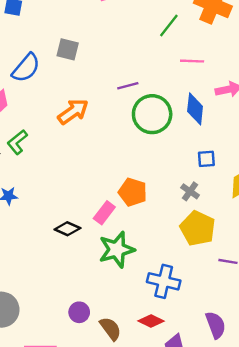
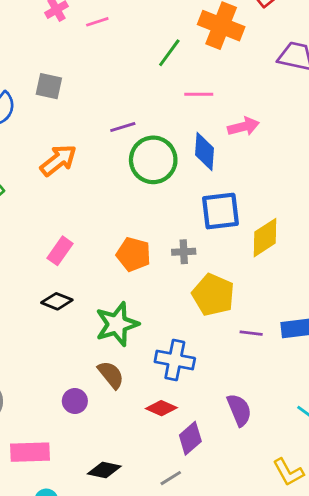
blue square: (206, 159) -> (220, 211), size x1.8
gray cross: (190, 191) -> (184, 252), moved, turned -36
pink rectangle: (104, 213) -> (60, 251), moved
brown semicircle: (110, 329) -> (111, 375), moved

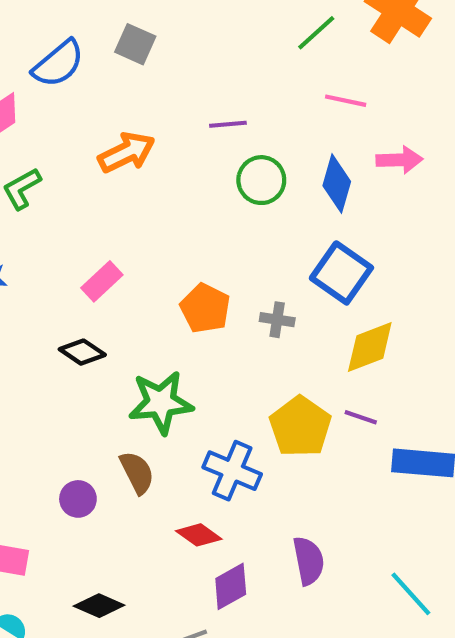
green circle: (153, 160) -> (261, 180), size x0.7
blue square: (220, 211) -> (341, 273), turned 30
yellow diamond: (265, 238) -> (370, 347), moved
yellow pentagon: (213, 295) -> (300, 427), moved
purple line: (251, 333) -> (361, 417), moved

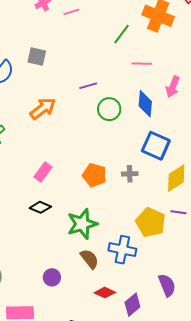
pink arrow: (399, 160) -> (173, 87), turned 125
brown semicircle: (137, 472) -> (90, 259), moved
red diamond: (199, 535) -> (105, 293), moved

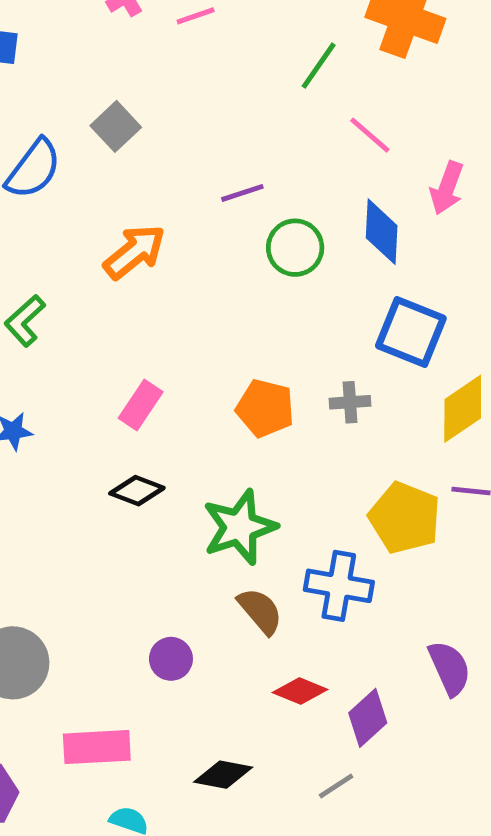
gray square: (37, 56) -> (116, 126), turned 36
pink line: (142, 64) -> (370, 135), turned 42

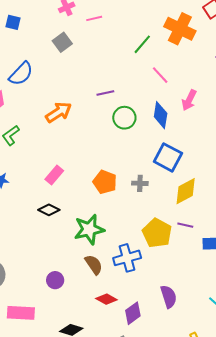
gray square: (116, 126) -> (62, 42), moved
blue cross: (339, 586) -> (127, 258), turned -32

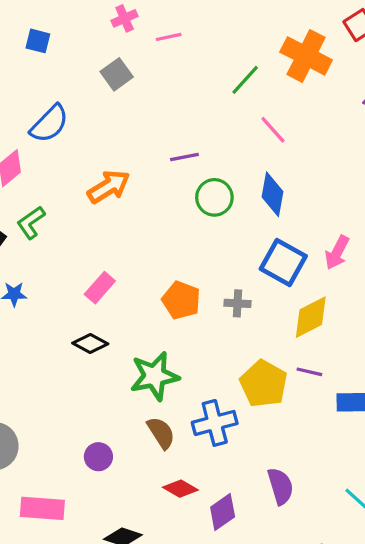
pink arrow: (189, 100) -> (337, 253), moved

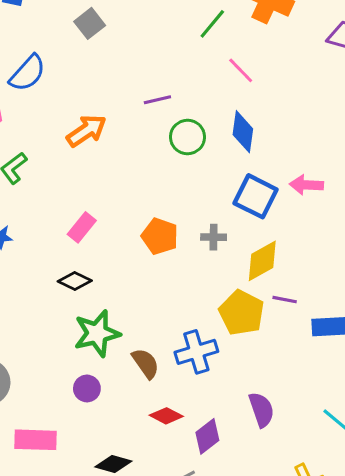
pink arrow: (337, 253) -> (306, 185), turned 68
yellow diamond: (311, 317) -> (262, 261), moved
green star: (154, 376) -> (97, 333), moved

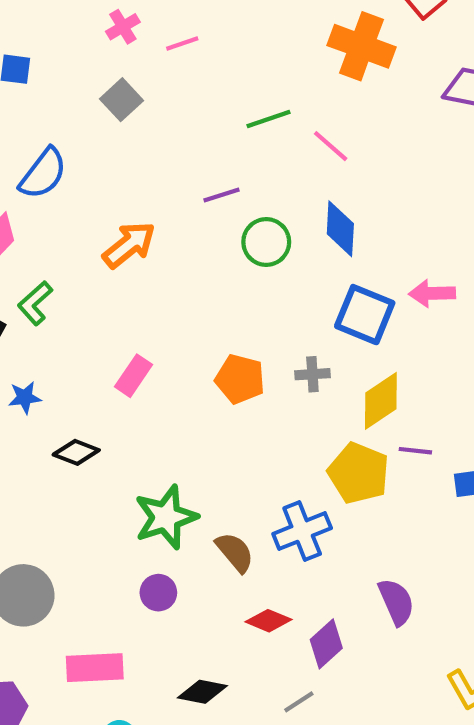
green line: (212, 24) -> (268, 119), moved, turned 36
black diamond: (75, 281) -> (76, 452), moved

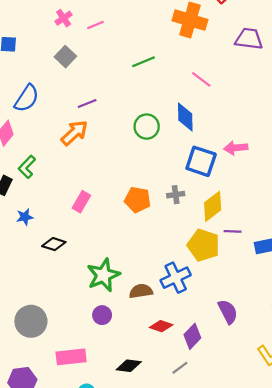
pink line: (331, 146) -> (201, 79), moved
purple line: (221, 195) -> (87, 103), moved
brown semicircle: (235, 552) -> (141, 291), turned -55

